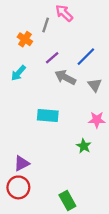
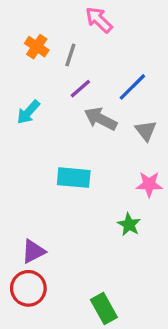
gray line: (46, 25) -> (70, 55), moved
orange cross: (25, 39) -> (37, 47), moved

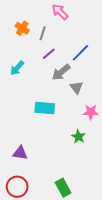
gray arrow: (101, 119) -> (61, 72), turned -66
gray triangle: (146, 131) -> (76, 88), moved
purple triangle: (33, 251) -> (20, 153), turned 35
red circle: (28, 288) -> (17, 187), moved

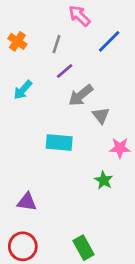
orange cross: (22, 28) -> (17, 41), moved
blue line: (80, 53) -> (109, 41), moved

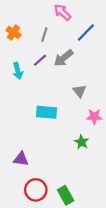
purple line: (65, 71) -> (40, 60), moved
cyan arrow: (23, 90) -> (18, 71), turned -56
gray arrow: (81, 95) -> (63, 58), moved
red circle: (23, 246) -> (36, 190), moved

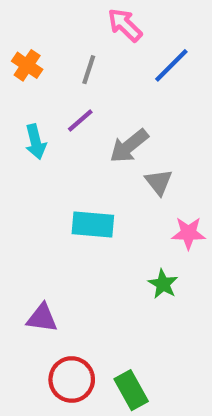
gray arrow: (63, 58) -> (129, 146), moved

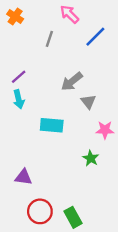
orange cross: (27, 65) -> (15, 17), moved
purple line: (80, 121) -> (19, 77), moved
cyan arrow: (36, 142) -> (19, 99), moved

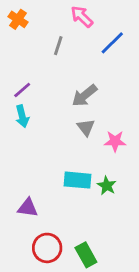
gray triangle: (88, 102) -> (86, 127), moved
cyan rectangle: (52, 125) -> (78, 180), moved
pink star: (105, 130) -> (115, 141), moved

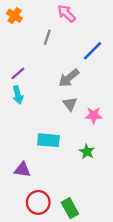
blue line: (112, 43) -> (93, 51), moved
cyan rectangle: (78, 180) -> (48, 140), moved

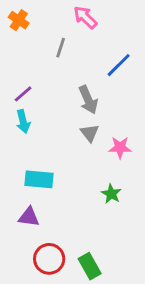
gray arrow: (69, 78) -> (88, 100), turned -75
cyan rectangle: (48, 140) -> (39, 179), moved

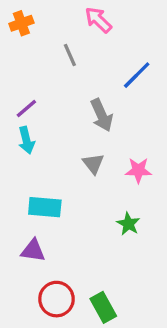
orange cross: (19, 20) -> (21, 23), turned 36
gray line: (61, 48) -> (70, 55), turned -42
gray triangle: (90, 133) -> (93, 164), moved

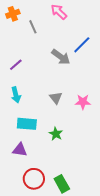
gray line: (70, 55) -> (33, 27), moved
gray arrow: (102, 115) -> (61, 57), moved, turned -30
cyan arrow: (26, 140) -> (16, 95), moved
green star: (128, 224) -> (56, 134), moved

